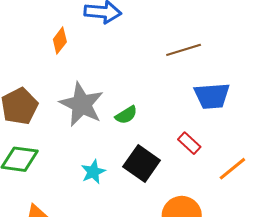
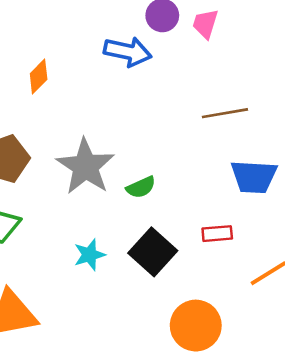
orange diamond: (60, 41) -> (39, 76), moved
red rectangle: (189, 143) -> (217, 234), turned -55

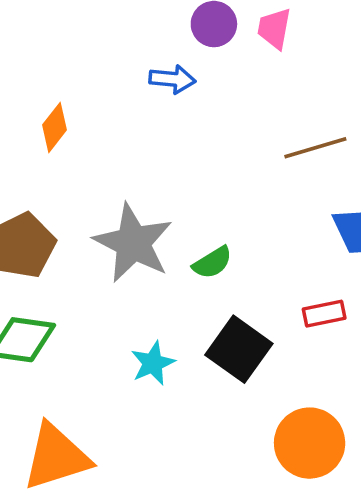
blue arrow: (128, 52) -> (172, 79), size x0.7

